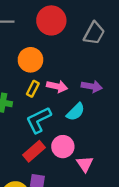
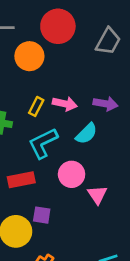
orange circle: (30, 60) -> (29, 56), moved
red rectangle: (34, 151) -> (21, 180), moved, turned 30

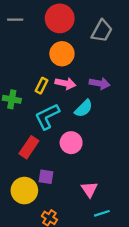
orange circle: (29, 56) -> (62, 54), moved
red rectangle: (21, 180) -> (29, 147), turned -45
pink triangle: (97, 195) -> (89, 189), moved

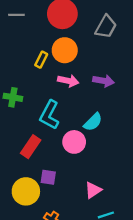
yellow rectangle: (41, 86) -> (41, 60), moved
cyan semicircle: (84, 108) -> (93, 122), moved
cyan L-shape: (47, 116) -> (49, 115), turned -36
pink triangle: (89, 189) -> (93, 190), turned 30

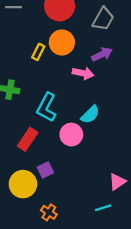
pink arrow: (68, 81) -> (83, 73), moved
purple arrow: (104, 81) -> (102, 54), moved, turned -36
purple square: (48, 177) -> (45, 170), turned -35
pink triangle: (93, 190) -> (117, 182), moved

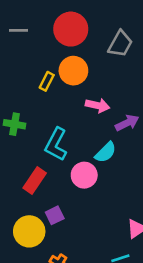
purple arrow: (102, 54) -> (127, 123), moved

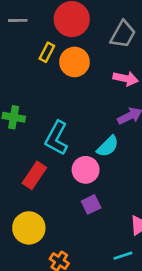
yellow rectangle: (47, 81) -> (47, 52), moved
pink arrow: (98, 105) -> (126, 79), moved
purple square: (55, 215) -> (91, 204), moved

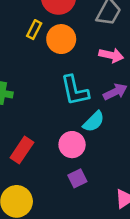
cyan L-shape: (57, 138) -> (75, 90), moved, turned -40

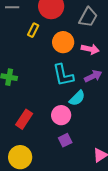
orange circle: (61, 39) -> (63, 42), moved

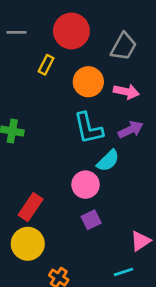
red rectangle: (24, 119) -> (31, 207), moved

